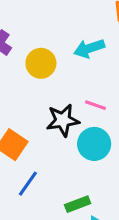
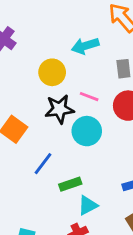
yellow circle: (41, 63) -> (52, 72), moved
blue line: (28, 184) -> (43, 164), moved

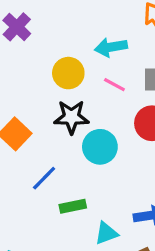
pink line: (89, 97) -> (114, 85), moved
cyan triangle: (88, 205) -> (106, 233), moved

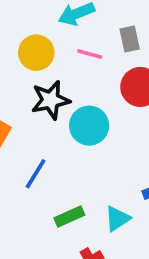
green rectangle: (73, 206) -> (69, 216), moved

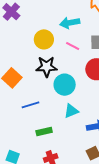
blue line: (36, 174) -> (30, 105), turned 30
cyan triangle: (117, 219) -> (71, 111), moved

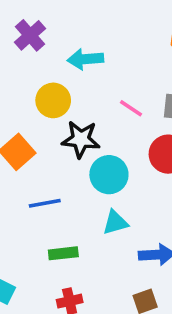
cyan arrow: (70, 23) -> (85, 59), moved
yellow circle: (44, 39) -> (53, 100), moved

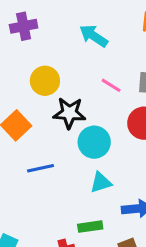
purple cross: (30, 35) -> (24, 26), turned 32
cyan arrow: (85, 59) -> (94, 36), moved, turned 40
green rectangle: (63, 253) -> (90, 227), moved

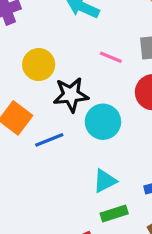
blue line: (41, 168) -> (49, 140), moved
cyan triangle: (101, 182) -> (105, 181), moved

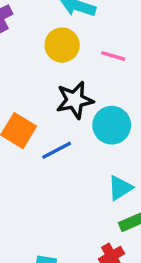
yellow circle: (39, 65) -> (62, 45), moved

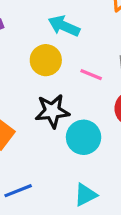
blue line: (57, 150) -> (18, 191), moved

